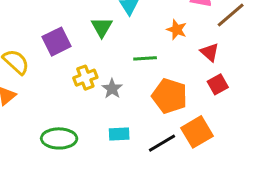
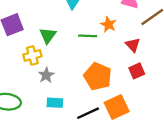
green triangle: (102, 27) -> (48, 35), moved
green line: (145, 58) -> (88, 36), moved
gray star: (112, 89) -> (46, 75), moved

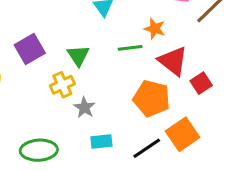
red triangle: (133, 45) -> (173, 61), moved, size x1.5

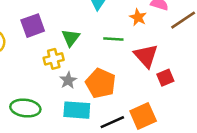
orange star: (155, 29) -> (138, 17), moved
orange pentagon: (152, 98) -> (101, 83), moved
cyan rectangle: (101, 141) -> (77, 110), size x1.5

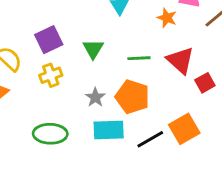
green line: (113, 39) -> (139, 58), moved
yellow cross: (54, 59) -> (51, 75), moved

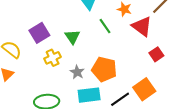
green line: (139, 58) -> (105, 26), moved, turned 63
red triangle: (180, 60) -> (142, 26), moved
yellow cross: (51, 75) -> (53, 58), moved

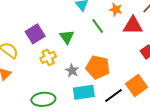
red triangle: (142, 26) -> (133, 26), turned -35

